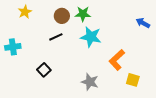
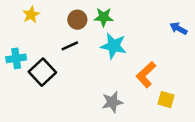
black square: (44, 70) -> (42, 72), moved, size x1.5
gray star: (90, 82) -> (112, 102), turned -30

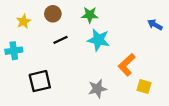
yellow star: (31, 15) -> (24, 21), moved
brown circle: (77, 20) -> (53, 14), moved
black square: (42, 72) -> (40, 81), moved, turned 30

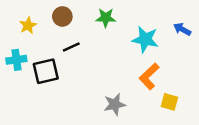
cyan star: (98, 40) -> (145, 39), moved
black square: (40, 81) -> (46, 71), moved

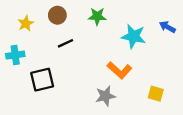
black square: (46, 71) -> (42, 80), moved
orange L-shape: (149, 76) -> (119, 70), moved, turned -95

